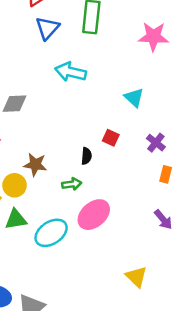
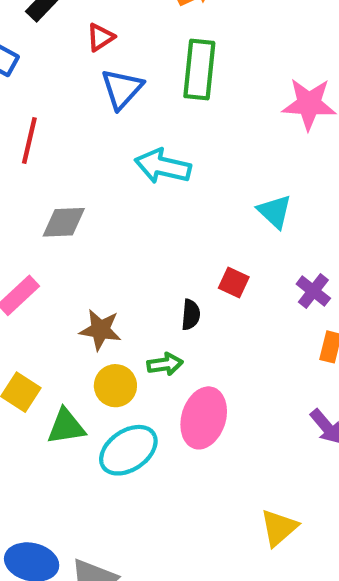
yellow circle: (15, 185) -> (115, 386), moved
pink ellipse: (94, 215) -> (204, 418), turned -32
yellow triangle: (136, 277) -> (279, 528), turned 35

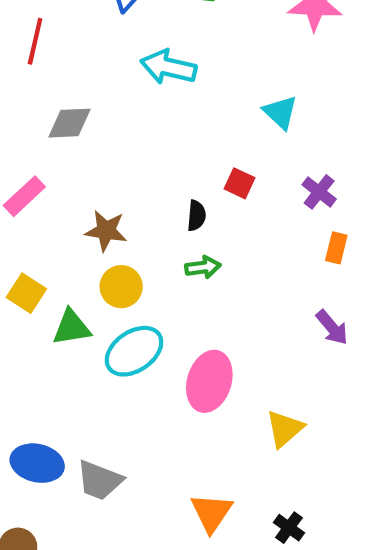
green arrow: (165, 364) -> (203, 267), moved
pink ellipse: (204, 418) -> (209, 381), moved

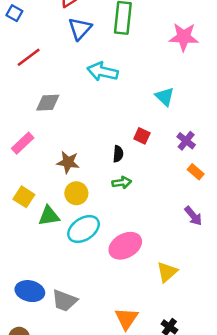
red line: (35, 41) -> (29, 57), turned 40
orange rectangle: (336, 248) -> (196, 172), turned -63
pink ellipse: (209, 381) -> (125, 246), turned 44

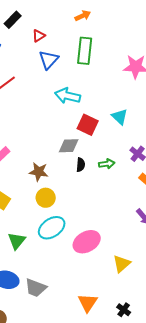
gray diamond: (48, 103) -> (69, 146), moved
red square: (142, 136) -> (88, 125), moved, size x1.5
green arrow: (122, 182) -> (107, 164), moved
green triangle: (49, 216) -> (17, 241), moved, turned -42

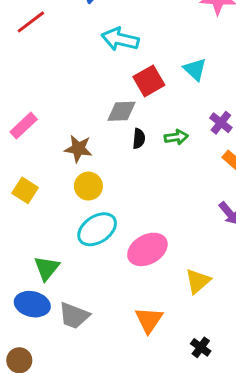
red square: (88, 125) -> (149, 81), turned 35
green triangle: (17, 241) -> (47, 268), moved
orange triangle: (88, 303) -> (149, 320), moved

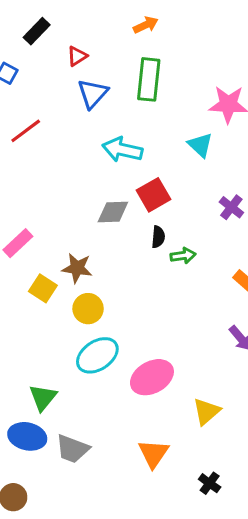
cyan triangle: (195, 69) -> (200, 145), moved
gray diamond: (122, 111) -> (113, 212), moved
purple cross: (221, 123) -> (231, 207), moved
black semicircle: (139, 139) -> (158, 237), moved
yellow square: (25, 190) -> (43, 288), moved

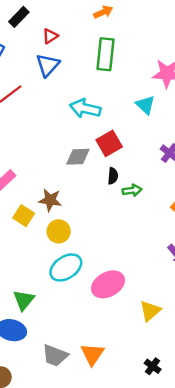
blue triangle: (93, 94) -> (48, 65), moved
gray trapezoid: (72, 449) -> (55, 355), moved
orange triangle: (153, 454) -> (92, 354), moved

